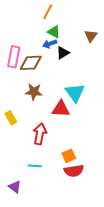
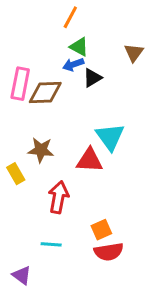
brown star: (34, 92) -> (41, 150), moved

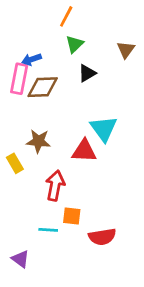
green triangle: (79, 47) -> (75, 44), turned 48
blue arrow: (73, 64) -> (32, 59), moved
orange square: (101, 230) -> (72, 216), moved, turned 30

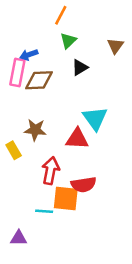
orange square: (72, 216) -> (66, 199), size x1.5
red semicircle: (102, 237) -> (84, 185), moved
purple triangle: (20, 259) -> (19, 238), turned -36

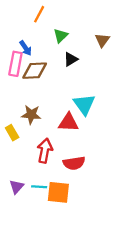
orange line: (61, 15) -> (39, 14), moved
blue arrow: (29, 55) -> (26, 48), turned -105
orange square: (66, 199) -> (58, 192), moved
purple triangle: (19, 238) -> (17, 187), moved, turned -49

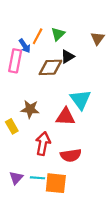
orange line: (39, 14) -> (38, 36), moved
brown diamond: (35, 71) -> (50, 67), moved

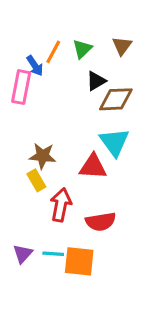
brown triangle: (98, 38) -> (122, 46), moved
brown diamond: (50, 67) -> (116, 99), moved
yellow rectangle: (12, 126) -> (36, 180), moved

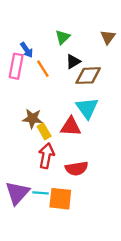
brown triangle: (122, 46) -> (108, 37), moved
orange line: (53, 52) -> (43, 69), moved, turned -60
yellow rectangle: (36, 180) -> (44, 131), moved
purple triangle: (23, 254) -> (17, 193), size x1.6

